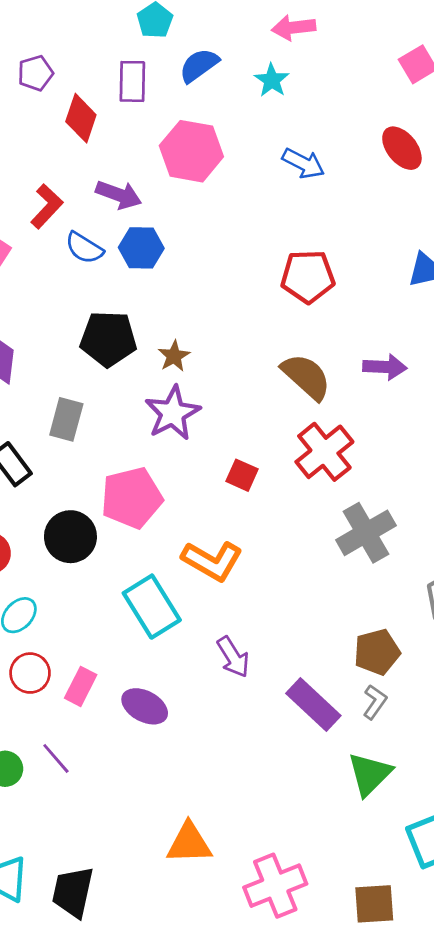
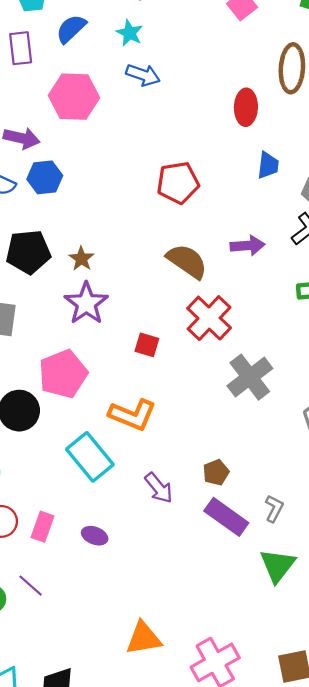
red ellipse: (402, 148) -> (246, 107), moved, turned 48
blue arrow: (303, 163) -> (143, 75), moved
brown pentagon: (377, 652) -> (216, 472), moved, size x0.7
purple ellipse: (145, 706) -> (95, 536), size x0.7

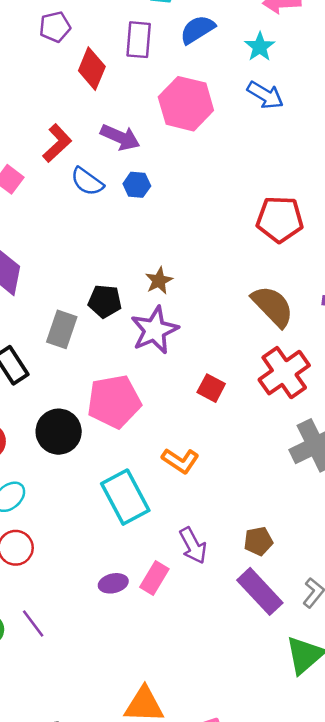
blue hexagon: (45, 177) -> (137, 185), size x0.7
black pentagon: (28, 252) -> (105, 301), moved, size x0.7
orange L-shape: (132, 415) -> (180, 461), size x0.7
pink rectangle: (42, 527) -> (154, 578), moved
purple ellipse: (95, 536) -> (113, 583), turned -45

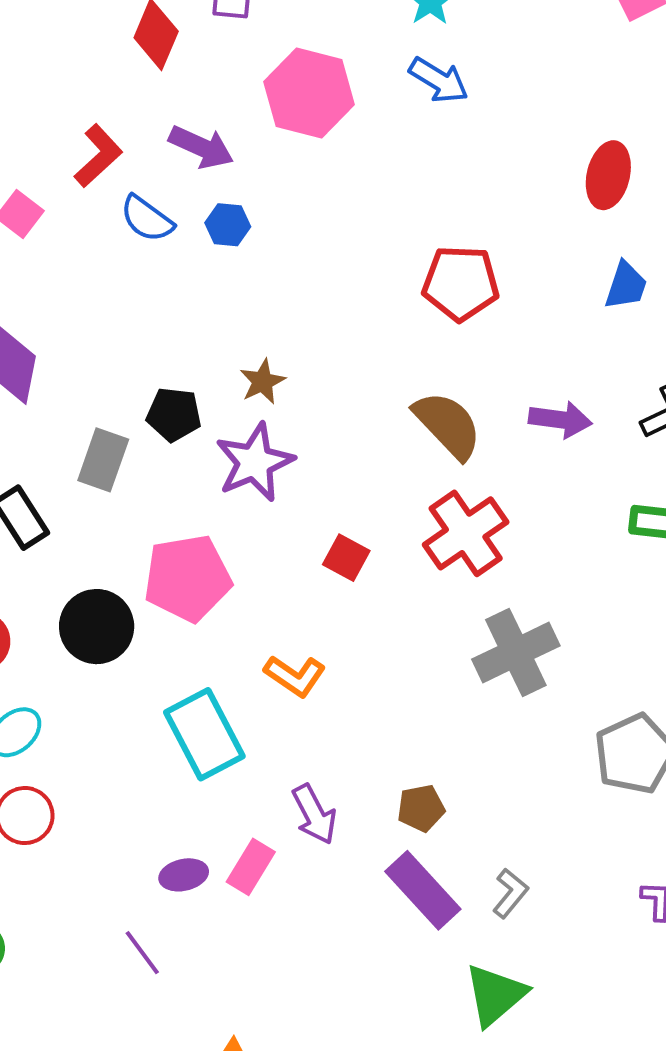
purple line: (33, 623) -> (142, 953), moved

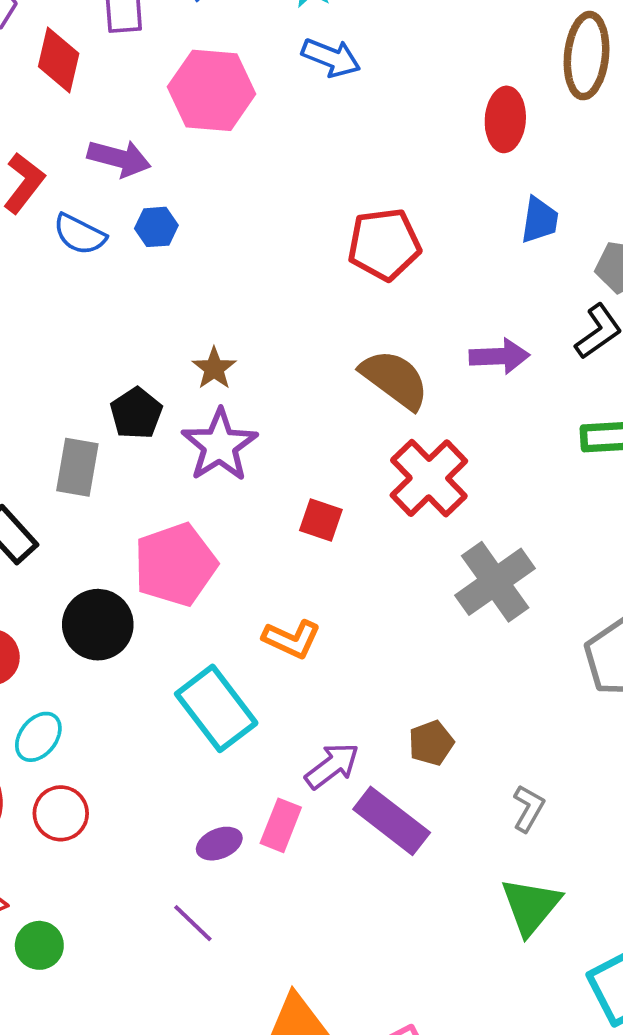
black pentagon: (174, 414) -> (136, 413), turned -30
purple arrow: (314, 814) -> (332, 766), turned -90
purple rectangle: (423, 890) -> (392, 821), moved

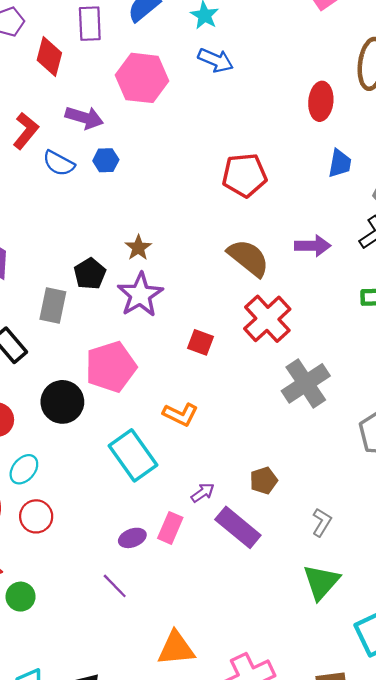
purple arrow: (332, 766) -> (203, 493), size x0.7

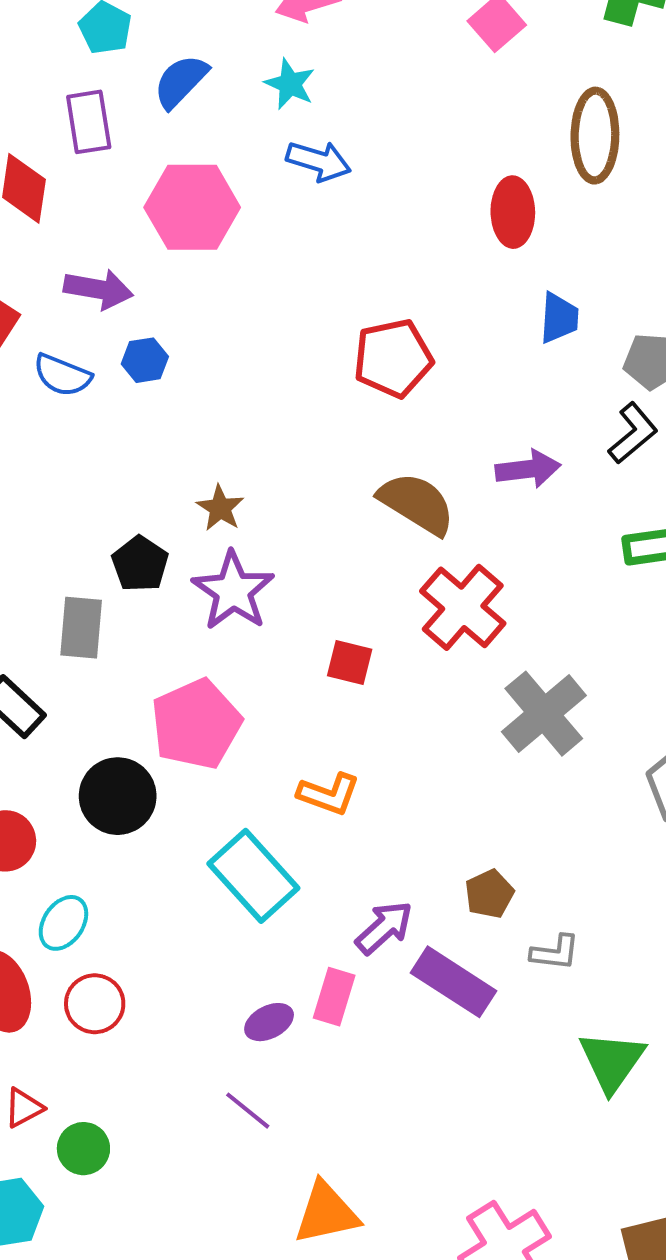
purple arrow: (203, 493) -> (384, 928), size x1.4
gray L-shape: (322, 522) -> (555, 952), moved, turned 72
orange triangle: (176, 648) -> (326, 1213), moved

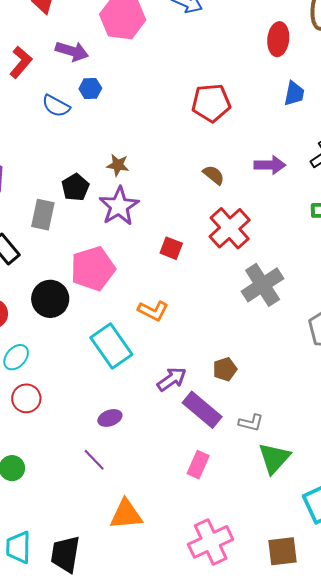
blue semicircle: (62, 375) -> (56, 106), moved
brown semicircle: (417, 503) -> (214, 175), size x0.6
brown star: (220, 508) -> (118, 165), turned -30
gray L-shape: (555, 952) -> (251, 423), moved
pink rectangle: (334, 997) -> (198, 465), moved

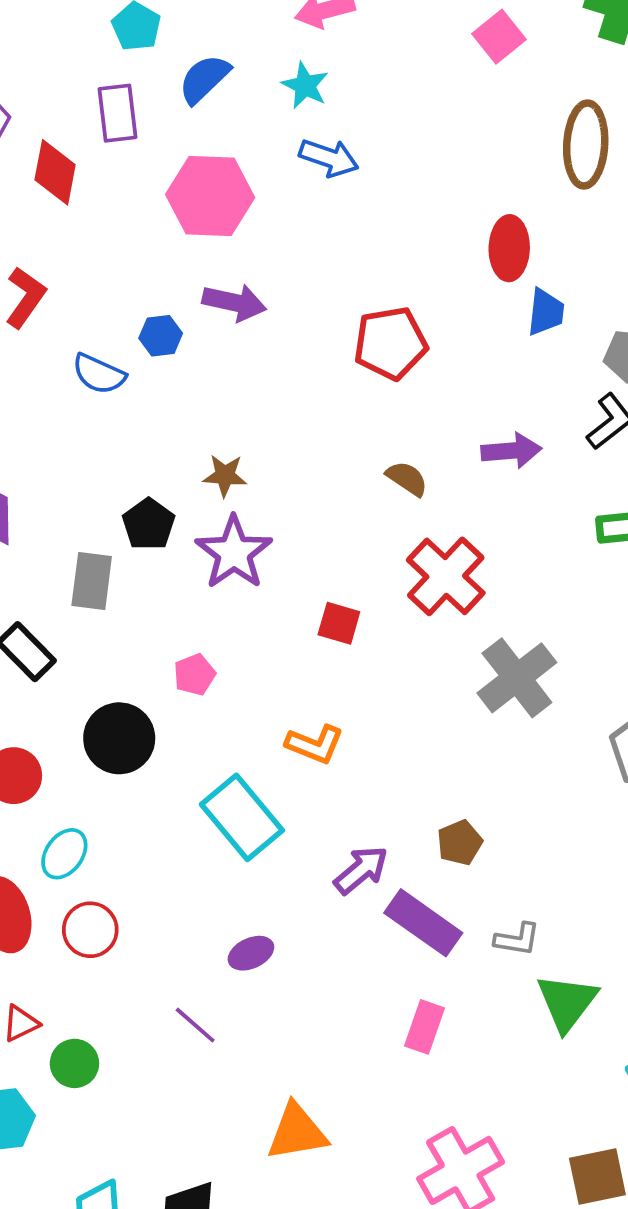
red ellipse: (278, 39) -> (509, 248), moved
purple arrow: (72, 51) -> (234, 302), moved
pink pentagon: (93, 269) -> (195, 675), size x0.5
purple line: (94, 460) -> (195, 1025), moved

